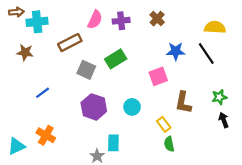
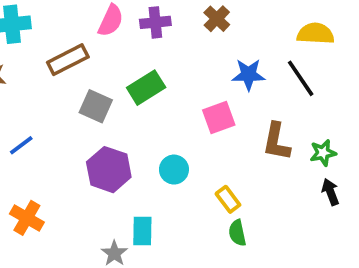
brown L-shape: (183, 103) -> (276, 142), moved

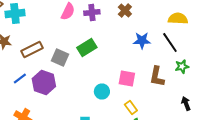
brown rectangle: (68, 60) -> (32, 50), moved
pink square: (219, 117) -> (127, 78), moved, turned 30
green star: (323, 153) -> (182, 66), moved
purple hexagon: (109, 170) -> (44, 82), moved

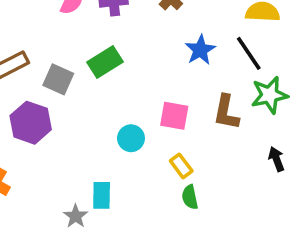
blue star: (142, 40) -> (200, 50), turned -30
green star: (182, 66) -> (270, 95), size x1.5

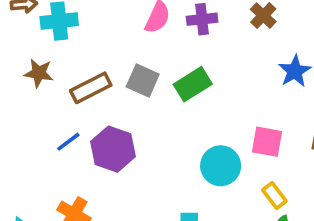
gray square: (58, 79) -> (143, 80), moved
cyan circle: (131, 138) -> (221, 166), size x1.4

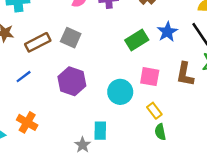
green rectangle: (193, 84) -> (137, 40), moved
purple hexagon: (113, 149) -> (72, 81), moved

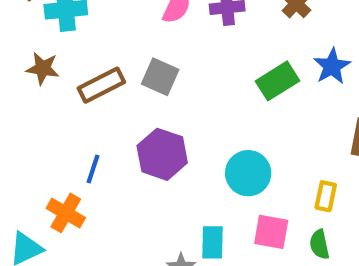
blue line: (24, 77) -> (93, 169), moved, turned -35
pink square: (150, 77) -> (271, 232), moved
yellow rectangle: (154, 111) -> (326, 196), moved, turned 49
orange cross: (27, 122) -> (66, 213), moved

